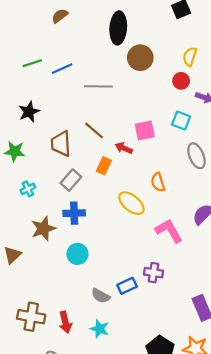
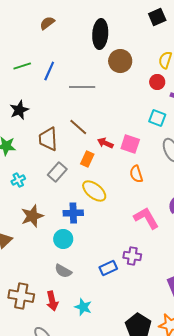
blue line: (62, 69) -> (49, 71), turned -42
pink square: (145, 130) -> (130, 144), moved, turned 30
yellow ellipse: (131, 203) -> (94, 191), moved
blue cross: (74, 213) -> (73, 213), moved
gray semicircle: (101, 296) -> (63, 271), moved

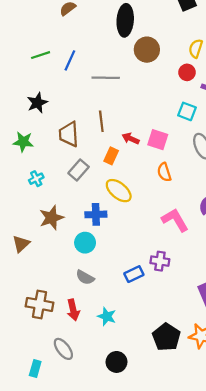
brown line: (78, 127) -> (101, 121), turned 42

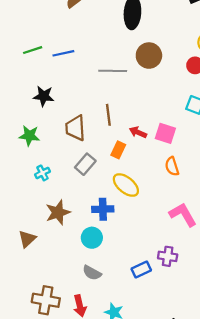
brown circle: (147, 50) -> (149, 56), moved
green line: (41, 55) -> (33, 50), moved
blue line: (70, 60) -> (63, 53), moved, turned 54
black star: (37, 103) -> (44, 96), turned 30

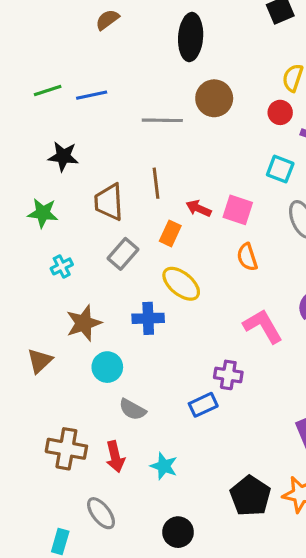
cyan circle: (92, 238) -> (107, 367), moved
purple cross: (168, 256) -> (228, 375), moved

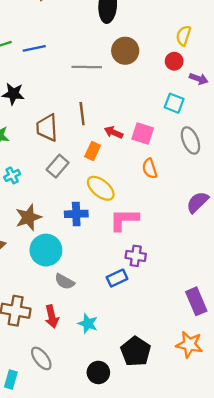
pink L-shape: (263, 326) -> (124, 220), moved, turned -60
cyan circle: (107, 367) -> (46, 250), size x1.4
black pentagon: (250, 496) -> (136, 351), moved

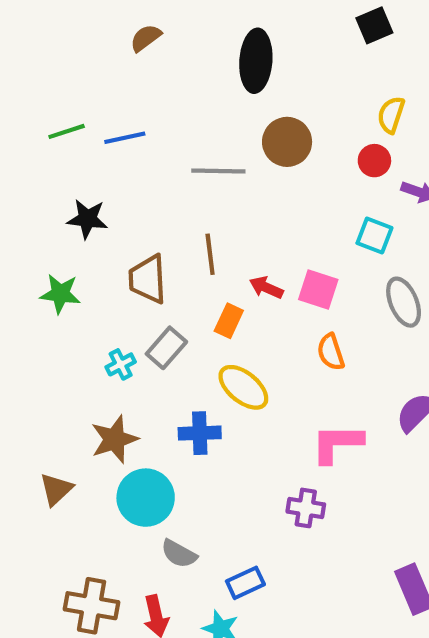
cyan cross: (12, 175) -> (121, 364), moved
pink L-shape: (124, 220) -> (337, 443), moved
blue rectangle: (117, 278) -> (245, 583), moved

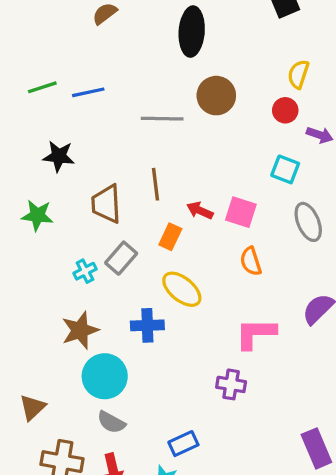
brown triangle: (56, 489) -> (32, 407), moved
gray semicircle: (179, 554) -> (111, 422), moved

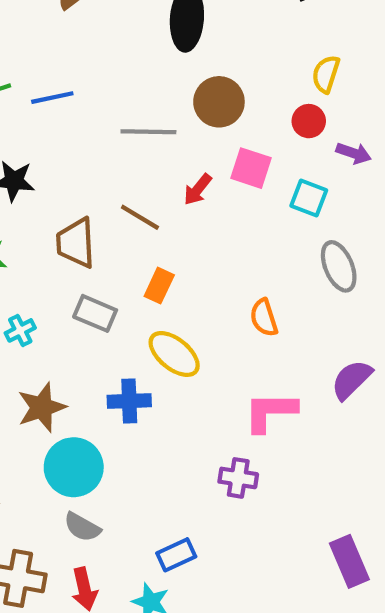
brown line: (156, 184) -> (140, 217), turned -52
red arrow: (200, 210) -> (198, 189), moved, turned -75
pink square: (241, 212) -> (251, 168), moved
gray rectangle: (121, 258) -> (95, 313), turned 72
cyan cross: (85, 271) -> (20, 330), moved

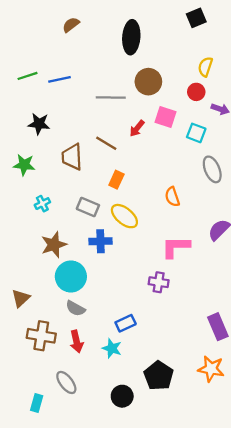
gray rectangle: (95, 313) -> (88, 207), moved

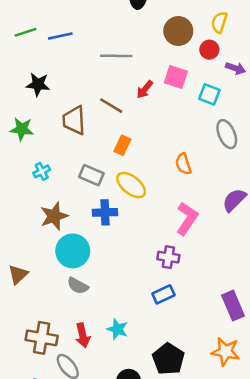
brown circle: (148, 82) -> (178, 31), moved
pink L-shape: (176, 247) -> (187, 219), turned 124
blue rectangle: (126, 323) -> (163, 294), moved
brown cross: (41, 336) -> (42, 338), moved
red arrow: (77, 341) -> (83, 335), moved

